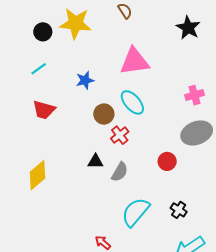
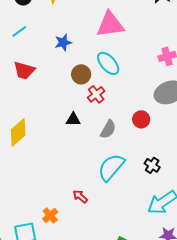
gray semicircle: (120, 172) -> (108, 129), moved

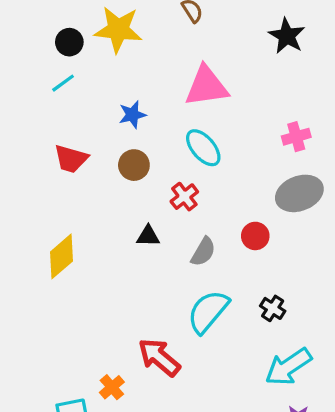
cyan line: (19, 31) -> (63, 83), moved
brown circle: (81, 74) -> (134, 165), moved
red arrow: (80, 196) -> (159, 357), size x1.8

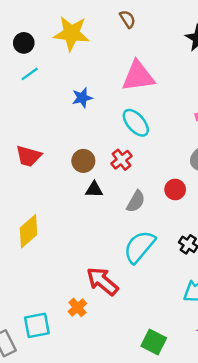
black circle: (69, 42) -> (24, 43), moved
red trapezoid: (71, 159) -> (29, 156), moved
brown circle: (134, 165) -> (83, 161), moved
yellow diamond: (61, 256) -> (29, 231), moved
orange cross: (112, 387) -> (77, 307), moved

